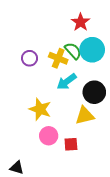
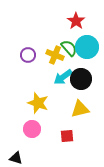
black circle: (94, 92) -> (81, 79), moved
pink circle: (49, 136) -> (32, 129), moved

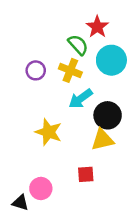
green semicircle: (69, 48) -> (78, 45), moved
black circle: (81, 79) -> (108, 115), moved
pink circle: (32, 129) -> (41, 188), moved

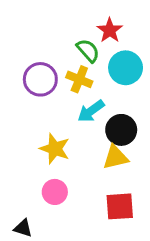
purple circle: (36, 70) -> (40, 79), size x1.5
red square: (86, 174) -> (120, 206), moved, size x1.5
pink circle: (41, 188) -> (55, 192), moved

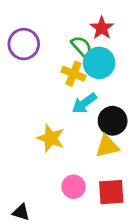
cyan circle: (126, 68) -> (99, 63), moved
purple circle: (40, 79) -> (24, 44), moved
pink circle: (55, 192) -> (74, 187), moved

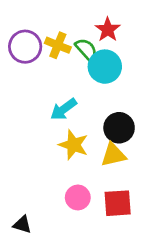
yellow cross: (74, 74) -> (58, 45), moved
cyan arrow: (84, 103) -> (64, 109), moved
yellow star: (51, 138) -> (74, 145), moved

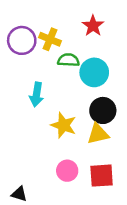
green semicircle: (86, 49) -> (68, 60), moved, turned -45
cyan circle: (105, 67) -> (94, 72), moved
cyan arrow: (64, 109) -> (36, 95), moved, turned -45

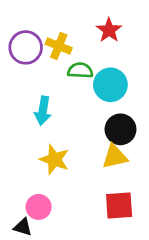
yellow star: (64, 125) -> (54, 160), moved
pink circle: (67, 171) -> (39, 207), moved

